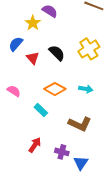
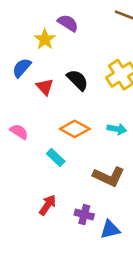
blue triangle: (81, 163) -> (110, 229), turned 42

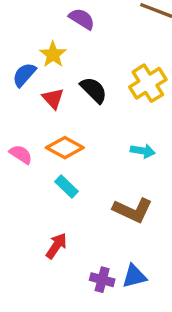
yellow star: (45, 39) -> (53, 54), moved
orange diamond: (75, 129) -> (65, 148), moved
purple cross: (84, 215) -> (102, 280), moved

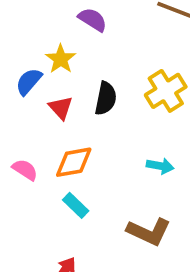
black semicircle: (94, 90) -> (106, 98), turned 56
orange diamond: (65, 148) -> (74, 162), turned -39

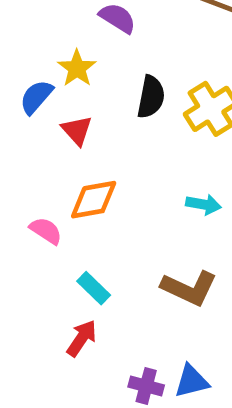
black semicircle: (106, 98) -> (151, 97), moved
pink semicircle: (25, 170) -> (46, 231), moved
cyan rectangle: (76, 205) -> (94, 288), moved

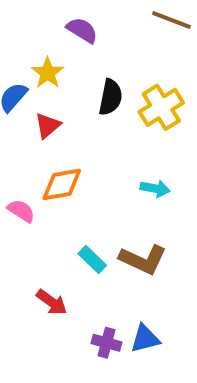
red triangle: (77, 130) -> (48, 126), turned 32
cyan rectangle: (94, 288) -> (92, 260), moved
red arrow: (82, 338) -> (52, 302), turned 92

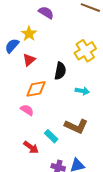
black semicircle: (111, 97) -> (60, 71), moved
pink semicircle: (21, 211) -> (27, 110), moved
cyan rectangle: (92, 260) -> (51, 136), moved

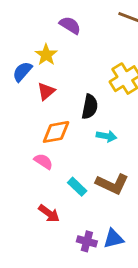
cyan arrow: (82, 91) -> (107, 136), moved
cyan rectangle: (51, 136) -> (77, 187), moved

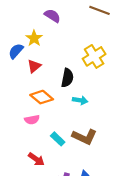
orange diamond: (56, 132) -> (42, 97), turned 50
pink semicircle: (43, 161) -> (32, 120), turned 136

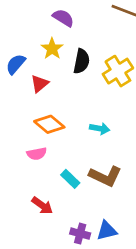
yellow star: (34, 38) -> (52, 49), moved
black semicircle: (67, 78) -> (81, 61), moved

